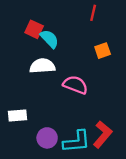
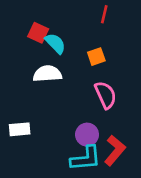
orange square: (103, 51) -> (96, 57), moved
pink semicircle: (75, 85) -> (106, 95), moved, turned 45
purple circle: (47, 138) -> (87, 135), moved

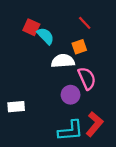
red line: (104, 14) -> (85, 23), moved, turned -56
white semicircle: (47, 74) -> (63, 61), moved
purple circle: (87, 135) -> (71, 95), moved

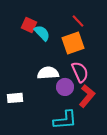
orange square: (79, 47) -> (73, 43), size x1.6
white semicircle: (63, 61) -> (48, 73), moved
red L-shape: (94, 124) -> (87, 96), moved

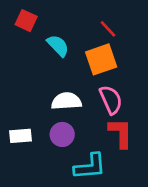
red square: (29, 25) -> (26, 21), moved
purple circle: (65, 87) -> (62, 134), moved
red L-shape: (87, 96) -> (121, 133), turned -40

